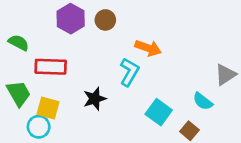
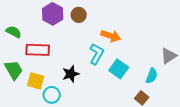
cyan semicircle: (203, 101) -> (152, 76), turned -105
cyan square: (159, 112) -> (119, 69), moved
cyan circle: (39, 127) -> (52, 95), moved

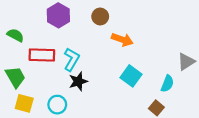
brown circle: (79, 15) -> (100, 16), moved
cyan L-shape: (97, 54) -> (72, 59), moved
yellow square: (36, 81) -> (24, 103), moved

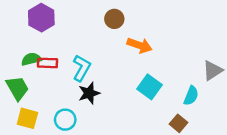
purple hexagon: (58, 15) -> (41, 18), moved
green semicircle: (15, 35) -> (31, 59), moved, turned -42
red rectangle: (42, 55) -> (48, 63), size x0.7

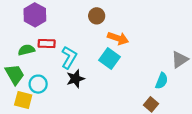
red rectangle: (48, 63) -> (47, 44), moved
cyan square: (150, 87) -> (109, 58), moved
cyan circle: (65, 120) -> (38, 84), moved

